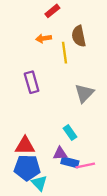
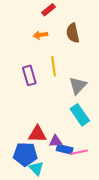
yellow line: (64, 53) -> (54, 66), moved
cyan rectangle: (70, 133) -> (80, 115), moved, size x1.5
red triangle: (25, 146) -> (37, 134), moved

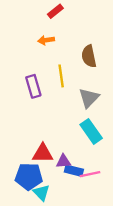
brown semicircle: (73, 33) -> (89, 56), moved

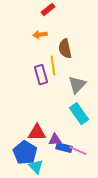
brown semicircle: (89, 56) -> (65, 49), moved
purple rectangle: (33, 86) -> (41, 75), moved
pink line: (90, 174) -> (78, 151), turned 36
blue pentagon: (29, 176) -> (25, 153), turned 30

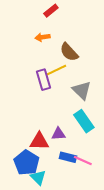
brown semicircle: (65, 49) -> (69, 52), turned -30
yellow line: (53, 66) -> (56, 70), turned 72
gray triangle: (77, 85) -> (82, 90), turned -30
purple triangle: (55, 140) -> (58, 134), moved

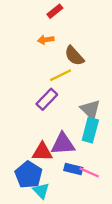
purple rectangle: (44, 80) -> (47, 99), moved, turned 60
gray triangle: (82, 90) -> (90, 110), moved
cyan rectangle: (84, 121) -> (90, 130), turned 50
purple triangle: (58, 134) -> (63, 144), size x1.6

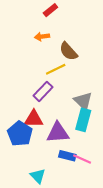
red triangle: (42, 152) -> (34, 119), moved
blue pentagon: (29, 175) -> (20, 134), moved

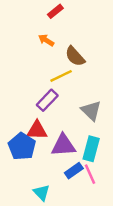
orange arrow: (42, 37) -> (46, 40), turned 40
cyan rectangle: (83, 120) -> (91, 149), moved
blue rectangle: (67, 156) -> (74, 171), turned -49
pink line: (82, 159) -> (90, 174), turned 42

